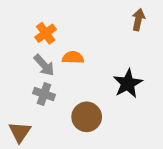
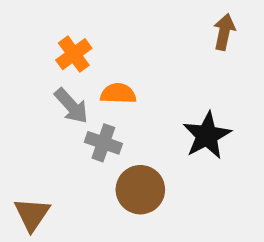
gray cross: (44, 94) -> (103, 143), moved

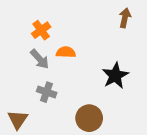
gray cross: (103, 143) -> (47, 92), moved
brown circle: (140, 190) -> (89, 118), moved

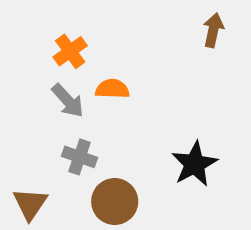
black star: (115, 76) -> (194, 164), moved
brown circle: (89, 118) -> (115, 201), moved

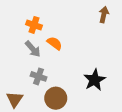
orange cross: (70, 51) -> (34, 25), turned -35
orange semicircle: (112, 89) -> (55, 43), turned 35

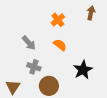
orange cross: (34, 25) -> (58, 20), moved, turned 32
orange semicircle: (55, 43) -> (60, 45), moved

